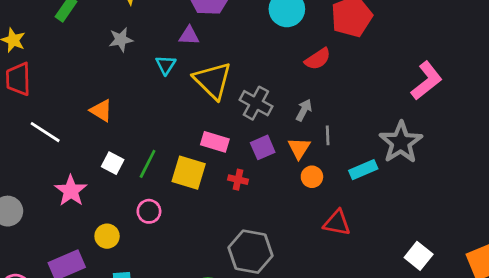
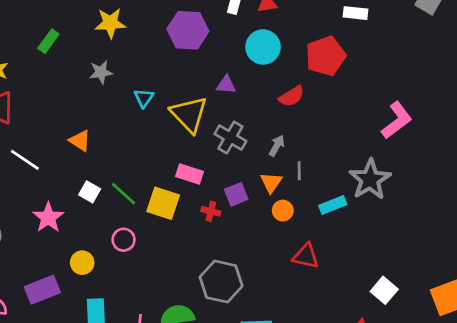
purple triangle: (189, 36) -> (226, 85), moved
purple square: (263, 147) -> (236, 194), moved
green line: (148, 164) -> (124, 194), turned -76

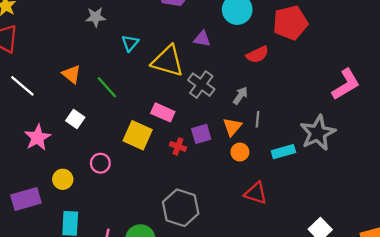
yellow triangle: (189, 114) -> (168, 61), turned -36
green line: (124, 194) -> (107, 87), moved

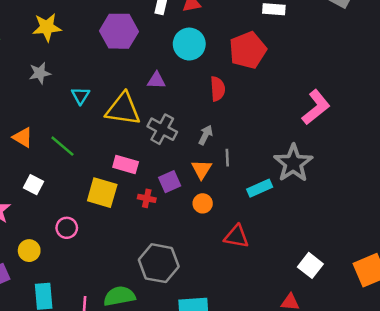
red semicircle: (257, 55) -> (218, 89), turned -60
orange circle: (240, 152) -> (203, 203), moved

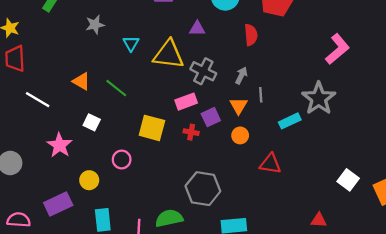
pink rectangle: (126, 164) -> (186, 102), moved, turned -35
white square: (310, 265) -> (348, 180), moved

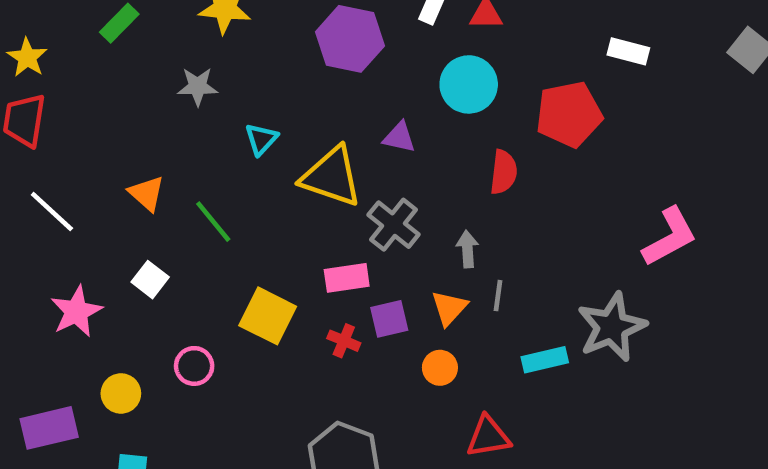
gray arrow: (241, 76) -> (467, 249), turned -42
red triangle: (270, 164) -> (488, 437), turned -30

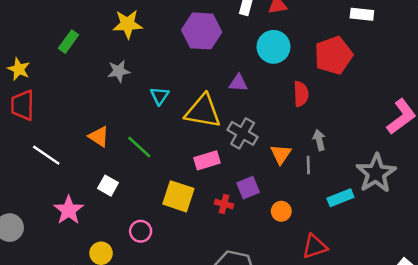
gray arrow: (467, 249) -> (319, 140), moved
pink rectangle: (347, 278) -> (207, 160), moved
orange triangle: (449, 308) -> (281, 154), moved

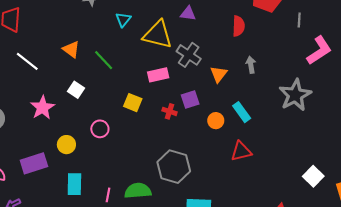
gray line: (308, 165) -> (299, 20), moved
yellow square: (178, 196) -> (133, 103), size x0.7
cyan rectangle: (340, 198) -> (242, 112), moved, turned 72

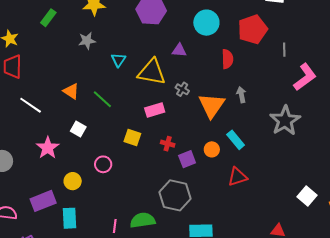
gray cross: (189, 55) -> (182, 89), size x0.6
orange triangle: (219, 74) -> (212, 105), size x1.6
purple square: (190, 99) -> (187, 159), moved
cyan rectangle: (74, 184) -> (70, 218), moved

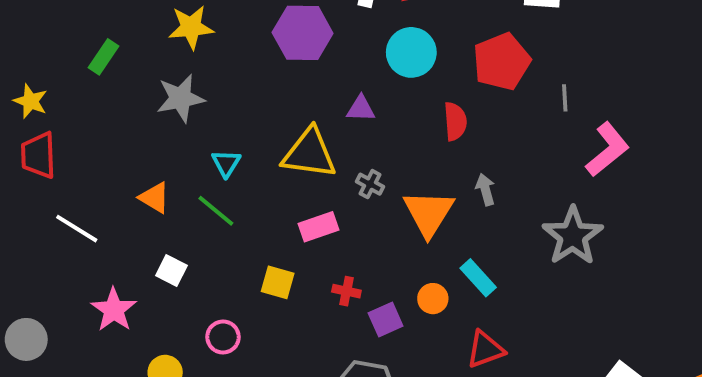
gray star: (87, 41) -> (181, 98), size x1.4
cyan triangle: (118, 60) -> (226, 163), moved

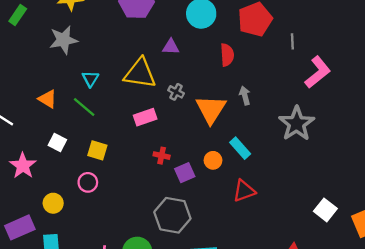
yellow square: (278, 282) -> (97, 150), moved

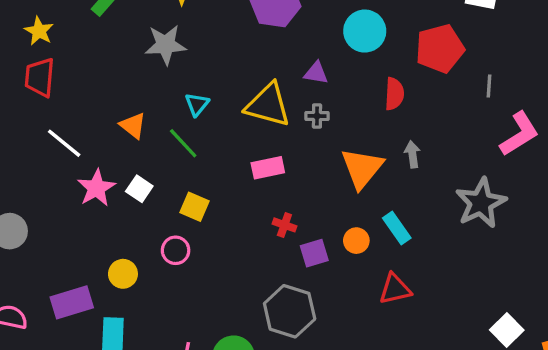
gray cross: (176, 92) -> (317, 116), moved, turned -35
pink star: (23, 166) -> (96, 188), moved

